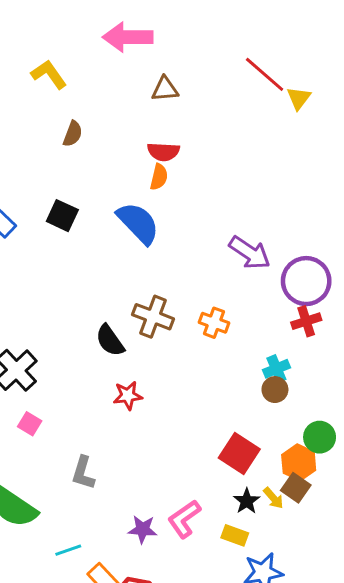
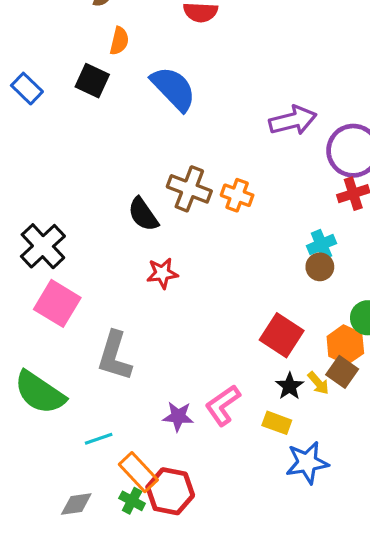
orange semicircle: (159, 177) -> (119, 41), moved
purple arrow: (250, 253) -> (293, 120), turned -48
orange cross: (214, 323) -> (237, 195), moved
pink square: (30, 424) -> (57, 303), size x1.8
gray L-shape: (83, 473) -> (115, 356), size x1.4

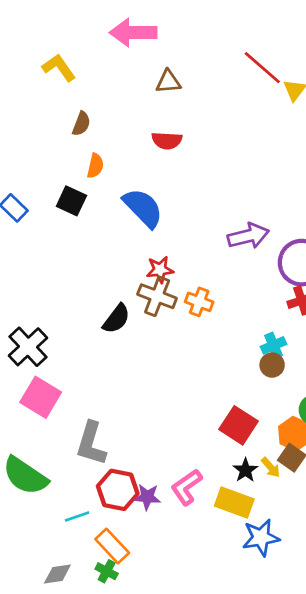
black semicircle: (143, 214) -> (116, 319), turned -108
red star: (162, 273) -> (160, 270), moved
yellow rectangle: (277, 423) -> (234, 502), size x1.5
red hexagon: (170, 491) -> (118, 490), moved

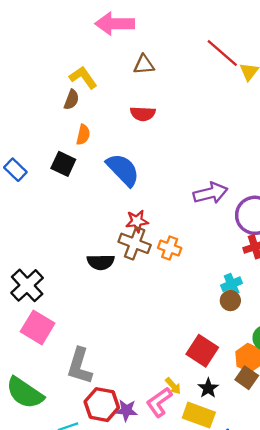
yellow L-shape: (59, 68) -> (83, 77), moved
black semicircle: (116, 319) -> (101, 262), turned 52
yellow arrow: (271, 467) -> (173, 386), moved

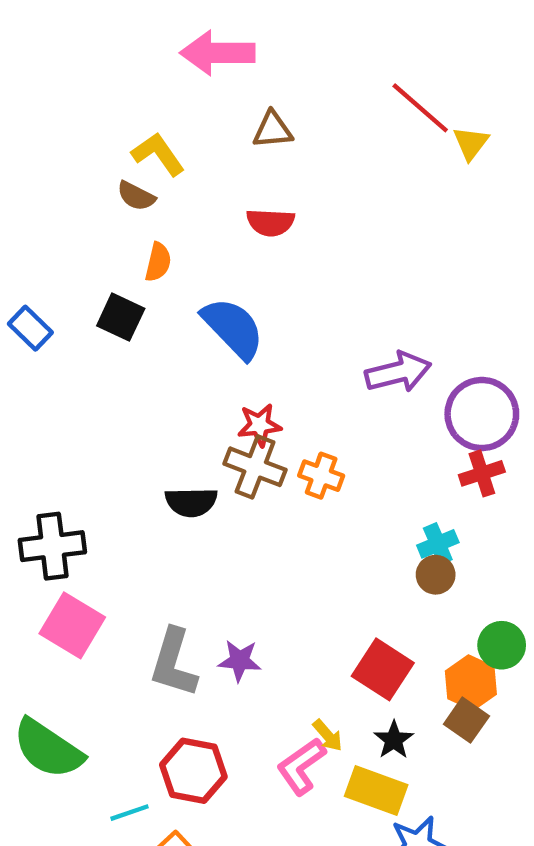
brown semicircle: (71, 100) -> (136, 196), turned 96
black cross: (27, 285) -> (52, 546), turned 36
gray L-shape: (80, 366) -> (174, 663), moved
purple star: (126, 410) -> (240, 661), moved

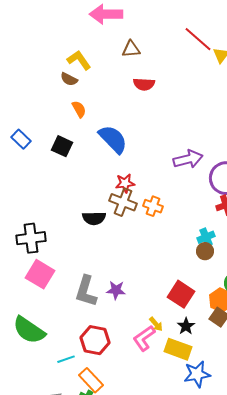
red semicircle: (270, 222) -> (144, 84), moved
orange semicircle: (158, 262) -> (79, 109), turned -42
black square: (121, 317) -> (62, 146), moved

